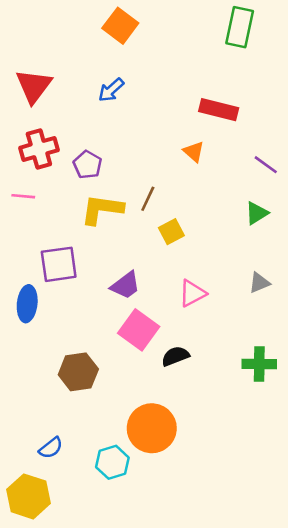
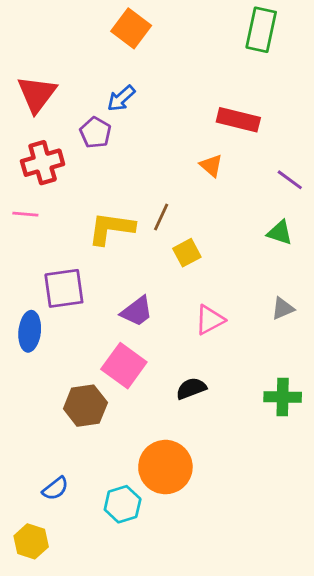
purple pentagon: (87, 165) -> (95, 133), moved
green triangle: (257, 213) -> (280, 233), turned 50
pink square: (139, 330) -> (124, 366), moved
yellow hexagon: (28, 496) -> (31, 541), size x0.7

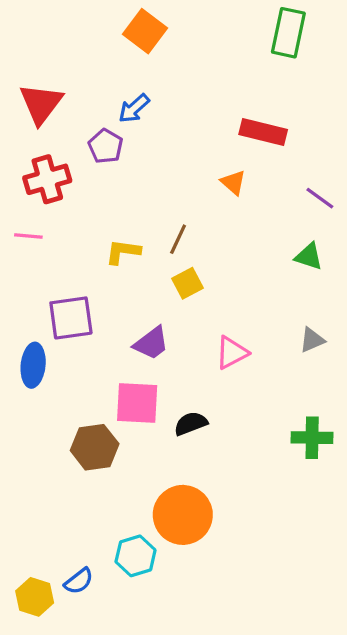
yellow L-shape: (111, 228) -> (123, 252), size x0.7
yellow square: (187, 253) -> (188, 283), moved
pink square: (124, 366) -> (137, 403), turned -33
black semicircle: (191, 388) -> (191, 424), moved
blue semicircle: (55, 488) -> (79, 581), moved

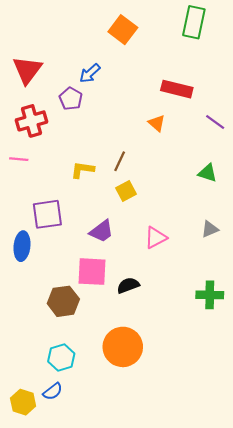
orange square: (145, 31) -> (123, 30), moved
purple line: (320, 198) -> (215, 122), moved
cyan hexagon: (136, 556) -> (61, 358), moved

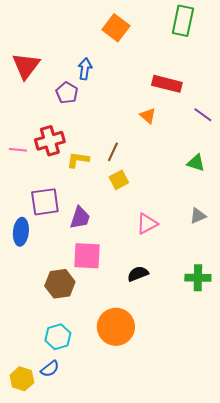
blue arrow: (90, 73) -> (85, 69), turned 140
red cross: (32, 121) -> (50, 141), moved
purple trapezoid: (102, 231) -> (80, 218), moved, turned -35
black semicircle: (128, 285) -> (138, 274), moved

